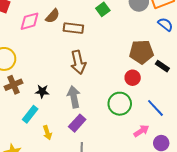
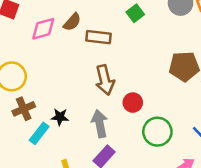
red circle: (133, 78) -> (133, 103), moved
cyan rectangle: (30, 114) -> (39, 133), moved

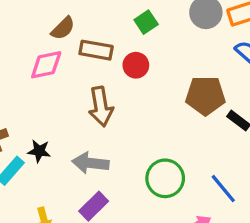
pink diamond: (43, 29) -> (46, 65), moved
red circle: (133, 103) -> (136, 65), moved
gray arrow: (100, 124) -> (91, 163), turned -76

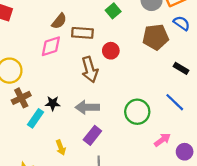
red circle: (136, 65) -> (111, 51), moved
brown pentagon: (205, 95) -> (156, 37), moved
blue line: (223, 189) -> (175, 102), moved

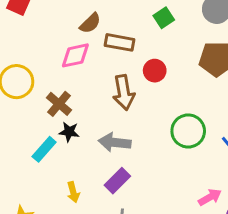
brown cross: (21, 98) -> (59, 104), moved, turned -30
green circle: (137, 112) -> (188, 131), moved

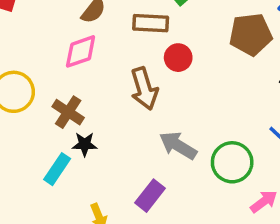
brown rectangle: (120, 42) -> (151, 23), moved
green circle: (188, 131) -> (232, 162), moved
gray arrow: (115, 142) -> (178, 145), moved, turned 32

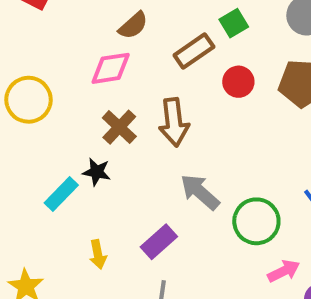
brown rectangle: (151, 23) -> (194, 51), turned -48
red circle: (178, 58) -> (238, 82), moved
brown cross: (68, 112) -> (119, 127), moved

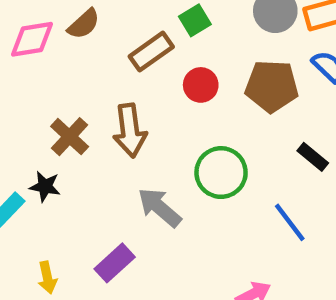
pink diamond: (111, 68) -> (32, 39), moved
green circle: (256, 221) -> (221, 173), moved

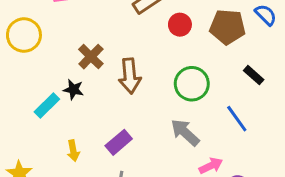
brown arrow: (130, 130) -> (130, 76), moved
gray arrow: (159, 207) -> (185, 132), moved

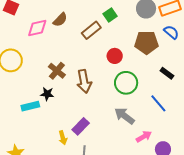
red circle: (180, 25) -> (115, 56), moved
cyan rectangle: (47, 105) -> (30, 106), turned 36
yellow arrow: (73, 151) -> (63, 138), moved

